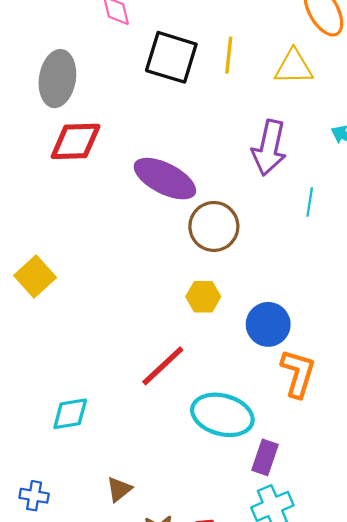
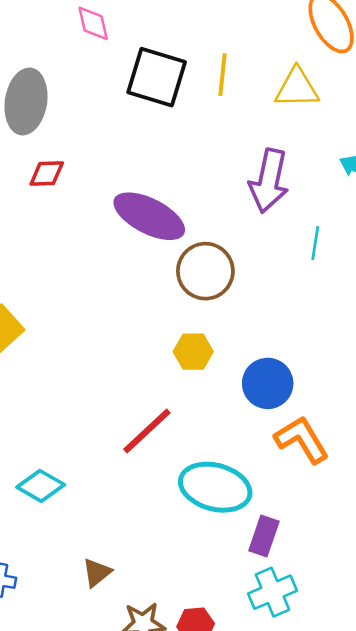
red diamond: (76, 141) -> (47, 173), size x0.6
orange L-shape: (298, 373) -> (302, 440), turned -48
cyan diamond: (70, 414) -> (41, 486), turned 39

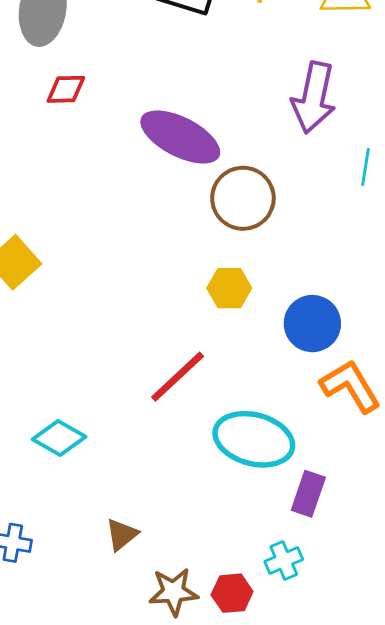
cyan cross: (273, 592) -> (284, 560), moved, size x0.7

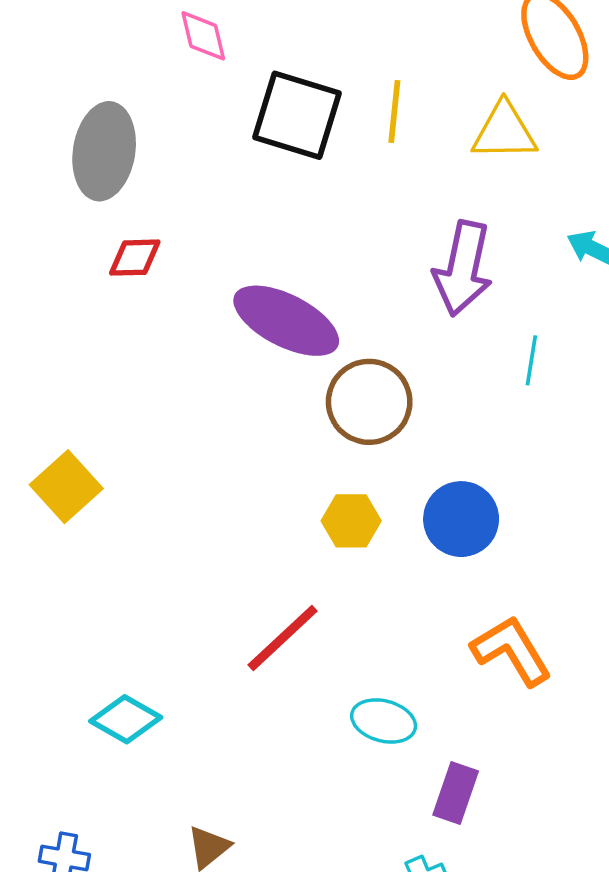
blue circle: (312, 324) -> (461, 519), moved
cyan ellipse: (254, 439) -> (384, 721), size x0.6

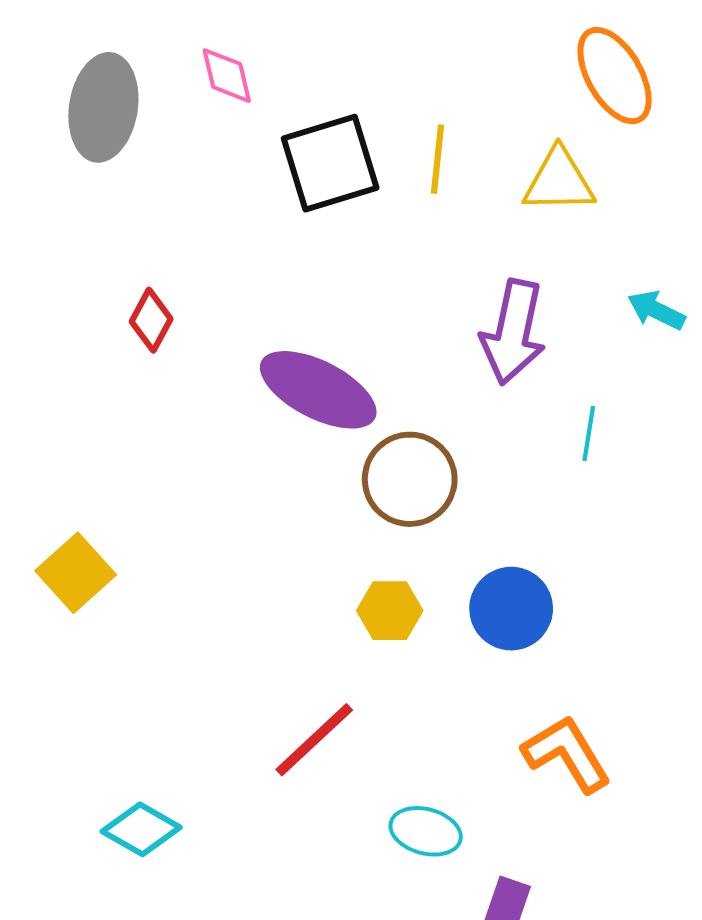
black square: (297, 115) -> (330, 163), turned -34
gray ellipse: (104, 151) -> (103, 107), moved
red diamond: (135, 258) -> (151, 320), turned -60

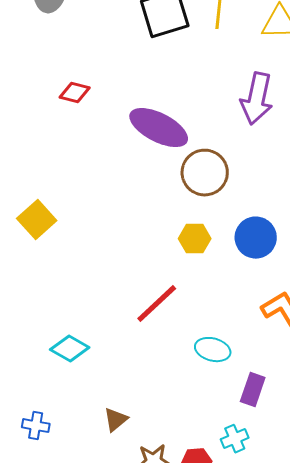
red diamond: (151, 320) -> (75, 93), turned 76

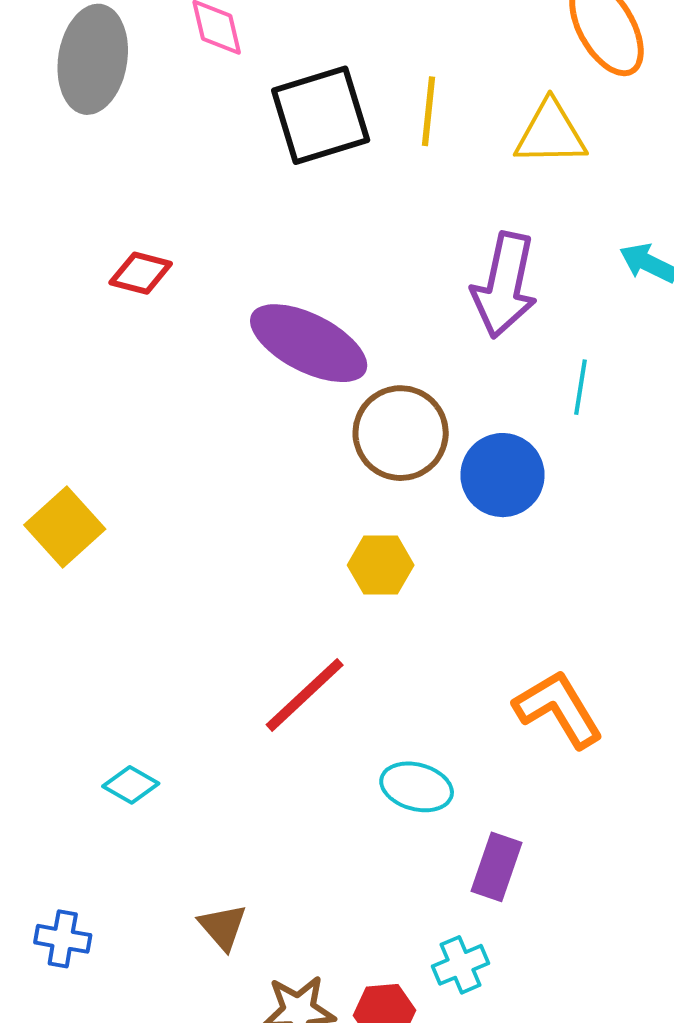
blue circle: (256, 238) -> (503, 475), moved
cyan diamond: (70, 349) -> (131, 785), size x0.7
brown triangle: (116, 420) -> (223, 927), turned -32

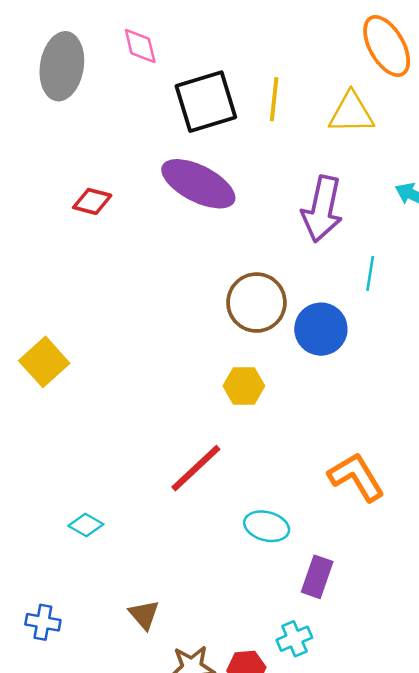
purple ellipse: (309, 343) -> (198, 184), moved

